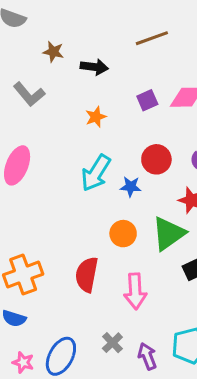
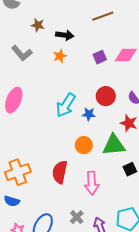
orange star: (96, 117) -> (60, 56), moved
green triangle: (169, 234) -> (114, 145), turned 30

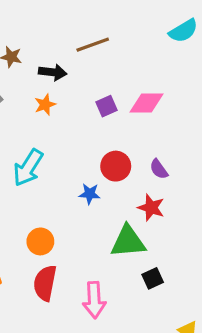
brown line: (103, 16) -> (93, 45), moved
cyan arrow: (66, 105) -> (28, 168), moved
orange circle: (84, 145) -> (40, 241), moved

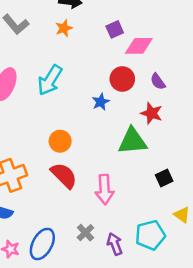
pink diamond: (146, 103) -> (139, 46), moved
blue star: (90, 194) -> (101, 102), turned -30
black square: (153, 278) -> (164, 178), moved
red semicircle: (45, 283) -> (64, 175), turned 124

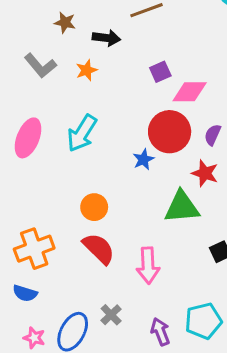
orange star: (64, 28) -> (86, 70), moved
red circle: (122, 79) -> (170, 132), size x1.4
purple semicircle: (158, 82) -> (213, 135), turned 60
gray cross: (85, 233) -> (111, 315), moved

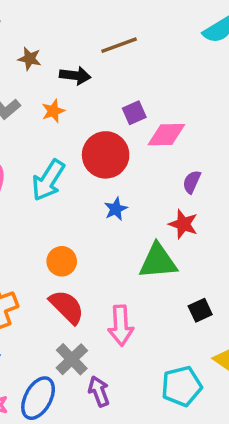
red circle: (170, 132) -> (106, 155), moved
gray cross: (111, 315) -> (72, 359), moved, size x1.4
purple arrow: (160, 332) -> (99, 391), moved

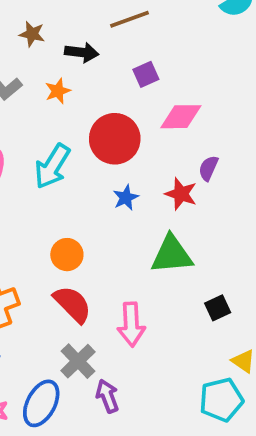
purple square: (134, 113) -> (146, 74), moved
red star: (183, 224) -> (181, 194), moved
cyan pentagon: (182, 386) -> (221, 400), moved

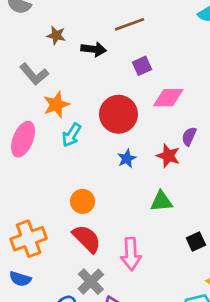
orange star: (58, 91) -> (56, 105), moved, size x1.4
cyan arrow: (52, 166) -> (71, 135), size x0.7
green triangle: (172, 255) -> (161, 201), size x0.7

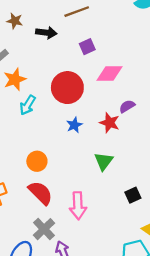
purple semicircle: (189, 136) -> (127, 106), turned 35
green triangle: (161, 201) -> (104, 161), turned -48

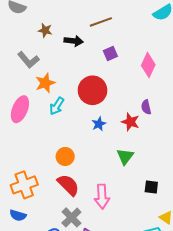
pink diamond: (109, 74) -> (148, 65), moved, turned -65
purple semicircle: (127, 106) -> (146, 107), turned -72
black square: (133, 195) -> (151, 187), turned 32

